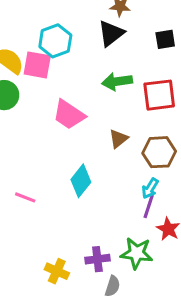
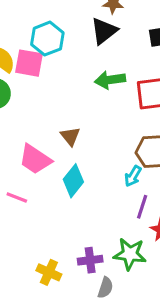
pink trapezoid: (69, 115) -> (35, 159), moved
brown triangle: (119, 139) -> (70, 136), moved, turned -30
cyan arrow: (150, 188) -> (133, 176), moved

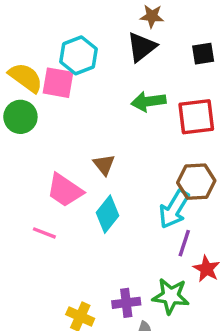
cyan arrow: (133, 176) -> (174, 209), size x1.6

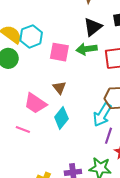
black triangle: (142, 47) -> (93, 27), moved
cyan hexagon: (78, 55) -> (31, 36), moved
pink square: (58, 83) -> (59, 52), moved

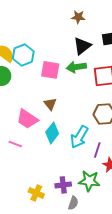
cyan arrow: (102, 115) -> (79, 137), moved

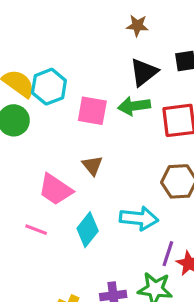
cyan diamond: (52, 133) -> (88, 230), moved
cyan arrow: (79, 137) -> (139, 218), turned -115
purple line: (97, 150) -> (168, 254), moved

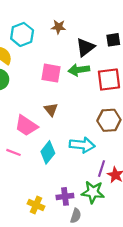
brown star: (137, 26) -> (59, 27), moved
cyan hexagon: (49, 87) -> (22, 34), moved

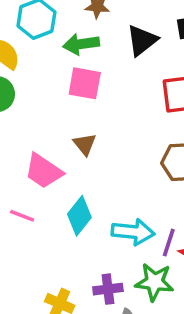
green arrow: (79, 70) -> (81, 44), moved
cyan arrow: (82, 145) -> (133, 232), moved

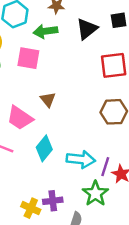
pink square: (85, 83) -> (28, 58), moved
green star: (154, 282) -> (95, 193), turned 30
purple cross: (108, 289) -> (53, 201), moved

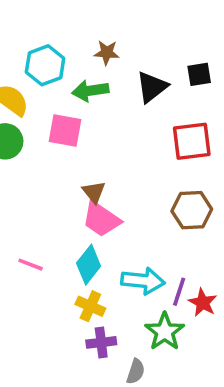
pink trapezoid: (20, 118) -> (101, 219), moved
yellow cross: (31, 208) -> (90, 306), moved

